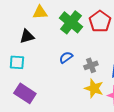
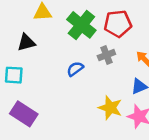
red pentagon: (100, 21) -> (118, 24), turned 30
gray cross: (91, 65) -> (106, 55), moved

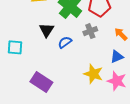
black triangle: (26, 42) -> (47, 30), moved, turned -42
purple rectangle: (24, 114) -> (41, 82), moved

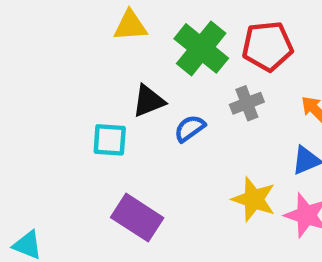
black triangle: (47, 30) -> (149, 101), turned 35
cyan square: (15, 47) -> (110, 140), moved

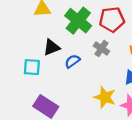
gray cross: (247, 103) -> (101, 49), turned -35

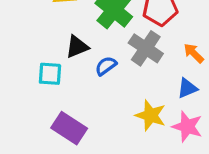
gray cross: (101, 49) -> (146, 48), size x1.5

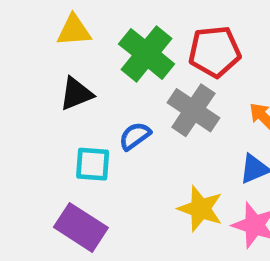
black triangle: (77, 47) -> (76, 94), moved
cyan square: (50, 74) -> (93, 164), moved

